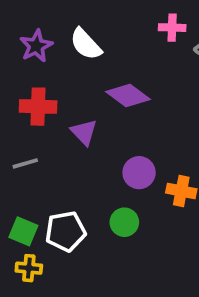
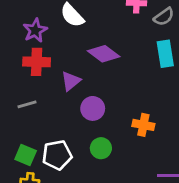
purple star: (36, 46) -> (35, 30), moved
purple triangle: (84, 132) -> (71, 81), turned 35
purple circle: (139, 173) -> (93, 108), moved

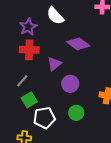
gray line: (27, 104) -> (22, 81), turned -32
green square: (26, 155) -> (29, 100), moved, turned 35

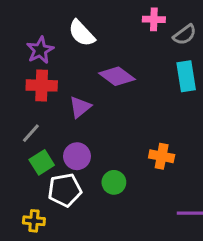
purple circle: (70, 84) -> (77, 156), moved

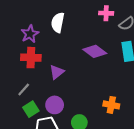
white semicircle: (82, 33) -> (58, 23), turned 54
purple diamond: (117, 76) -> (95, 51), moved

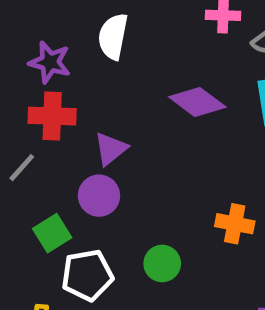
purple star: (30, 34) -> (50, 62), turned -30
gray line: (24, 90) -> (22, 168), moved
purple circle: (55, 105) -> (99, 196), moved

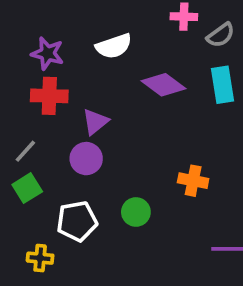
white semicircle: (113, 36) -> (114, 46), moved, turned -120
gray line: (22, 168) -> (25, 151), moved
green square: (52, 233) -> (27, 188), moved

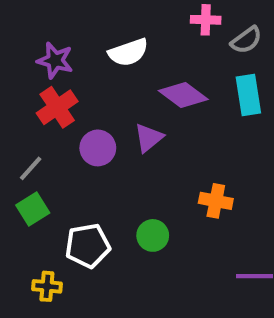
red cross: (49, 96) -> (57, 107), turned -36
purple triangle: (95, 122) -> (149, 138), moved
purple circle: (86, 159) -> (98, 148), moved

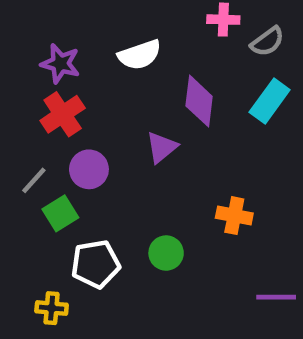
purple diamond: (183, 95) -> (199, 101), turned 60
cyan rectangle: (248, 95) -> (270, 101), turned 45
purple circle: (98, 148) -> (89, 169), moved
green square: (33, 209) -> (60, 213), moved

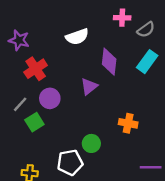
purple star: (60, 64) -> (19, 40), moved
white pentagon: (96, 264) -> (70, 162), moved

